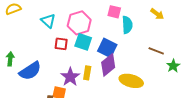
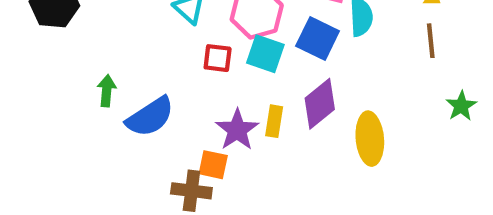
blue square: (107, 48) -> (318, 39), moved
brown line: (156, 51) -> (431, 41), moved, turned 63
yellow ellipse: (131, 81) -> (370, 139), turned 70

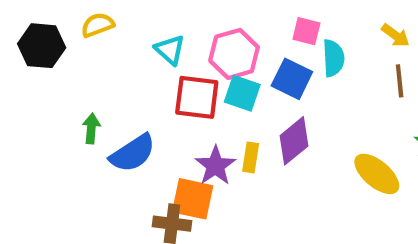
red square: (218, 58) -> (197, 97), size x1.6
yellow ellipse: (370, 139) -> (377, 174), moved, turned -45
orange square: (213, 165) -> (193, 199), size x1.5

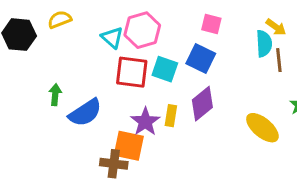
pink hexagon: (234, 54) -> (142, 30), moved
cyan semicircle: (333, 58) -> (264, 44), moved

